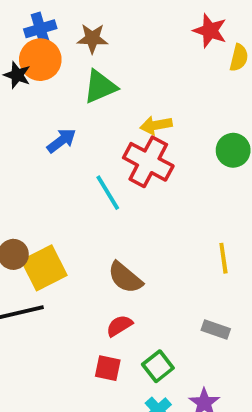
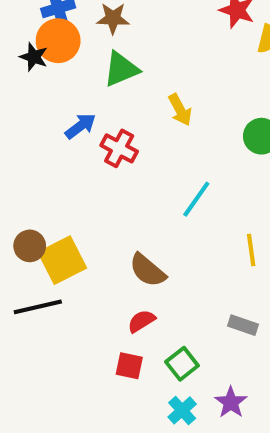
yellow arrow: (156, 125) -> (180, 110), turned -108
red cross: (148, 162) -> (119, 148), moved, size x0.7
cyan line: (108, 193) -> (196, 199), moved, turned 66

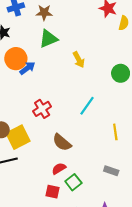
orange circle: (58, 41) -> (16, 59), moved
red cross: (119, 148) -> (42, 109), moved, turned 30
green square: (182, 364) -> (73, 182), moved

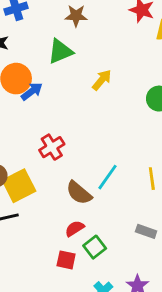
brown star: (44, 13) -> (76, 16), moved
yellow arrow: (79, 60) -> (102, 80), turned -112
cyan line: (87, 106) -> (107, 177), moved

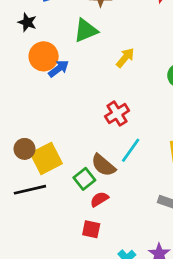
red cross: (52, 147) -> (117, 114), moved
green square: (95, 247) -> (84, 179), moved

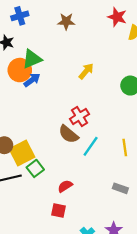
green triangle: (86, 31) -> (32, 59), moved
brown semicircle: (103, 165) -> (68, 134), moved
green square: (84, 179) -> (35, 168), moved

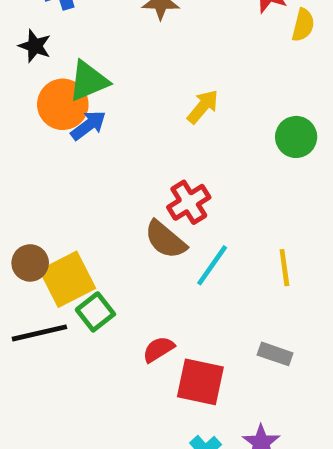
red square: (58, 210) -> (200, 382), moved, size x1.5

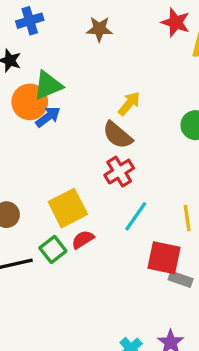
brown semicircle: (165, 240) -> (118, 135), moved
yellow square: (67, 279) -> (68, 208), moved
red semicircle: (158, 349) -> (83, 240), moved
red square: (200, 382) -> (164, 258), moved

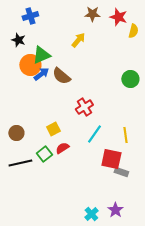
brown star: (99, 29) -> (92, 14), moved
yellow arrow: (129, 104) -> (78, 40), moved
brown semicircle: (118, 135) -> (61, 76), moved
yellow square: (68, 208) -> (53, 129), size x0.6

